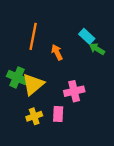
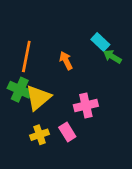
orange line: (33, 36) -> (26, 57), moved
pink rectangle: (58, 114) -> (67, 132), turned -35

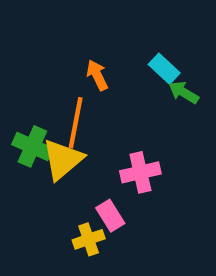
orange line: (26, 57) -> (76, 123), moved
orange arrow: (66, 61) -> (97, 75), moved
yellow cross: (40, 135) -> (89, 239), moved

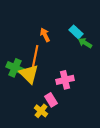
yellow triangle: (63, 159) -> (29, 74), turned -35
yellow cross: (89, 239) -> (41, 111), turned -32

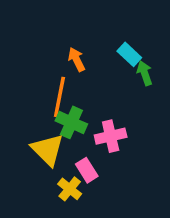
green arrow: (85, 43) -> (145, 73), turned 40
green cross: (15, 68) -> (71, 122), moved
yellow triangle: (29, 74) -> (48, 150), moved

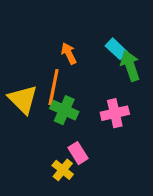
green arrow: (145, 73) -> (130, 66), size x1.4
pink cross: (111, 136) -> (115, 113), moved
yellow triangle: (48, 150) -> (23, 99), moved

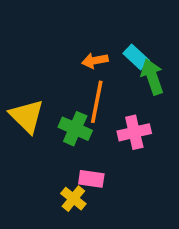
orange arrow: (69, 53) -> (95, 61), moved, turned -75
orange line: (54, 87) -> (97, 102), moved
pink rectangle: (78, 153) -> (91, 179), turned -50

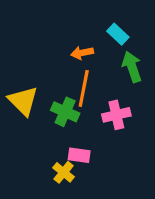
cyan rectangle: (136, 57) -> (118, 34), moved

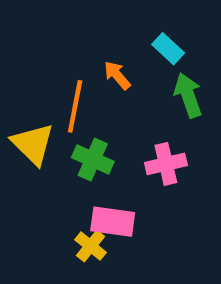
orange arrow: (82, 53) -> (117, 75), turned 60
orange line: (84, 88) -> (75, 106), moved
pink rectangle: (79, 155) -> (113, 222), size x1.4

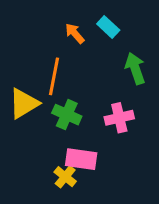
cyan rectangle: (168, 49) -> (108, 27), moved
orange arrow: (117, 75) -> (75, 33), moved
yellow triangle: (33, 144) -> (24, 103), turned 44

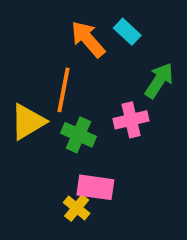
orange arrow: (75, 33) -> (88, 39), size x1.5
green arrow: (135, 68) -> (159, 80), turned 52
pink cross: (119, 118) -> (131, 120), moved

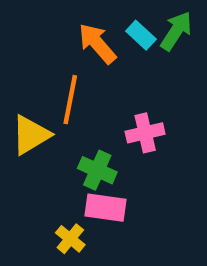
green arrow: (159, 80) -> (176, 31), moved
green cross: (78, 135) -> (97, 170), moved
yellow cross: (77, 208) -> (70, 239), moved

